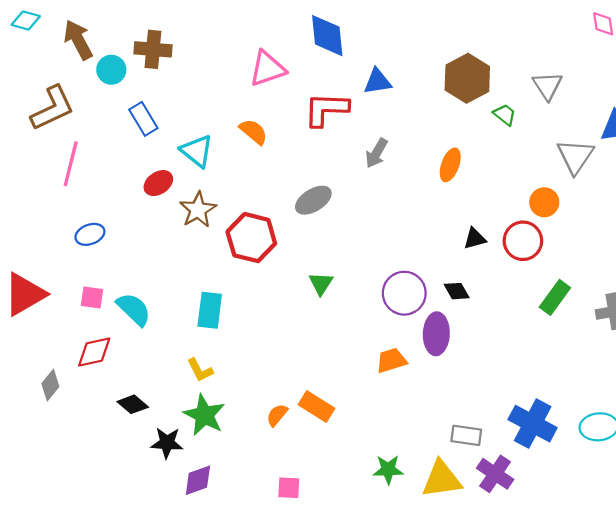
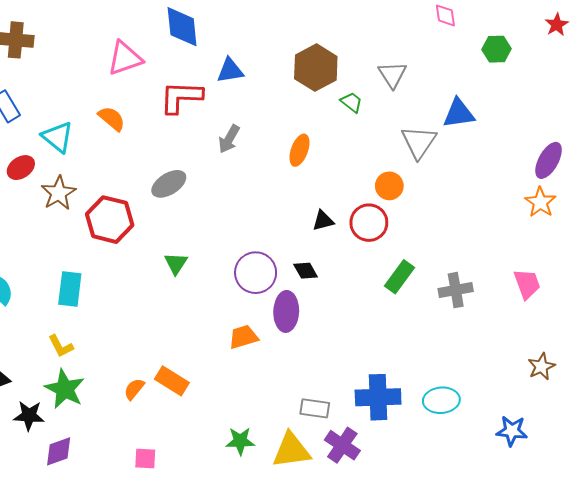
blue cross: (533, 424) -> (378, 397), turned -30

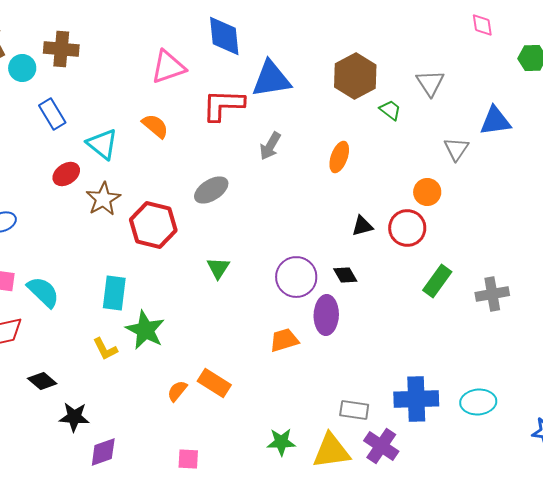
blue triangle: (230, 71) -> (271, 79), size x1.5
gray triangle: (419, 142) -> (456, 149), size x0.7
green star: (65, 389) -> (145, 330), moved

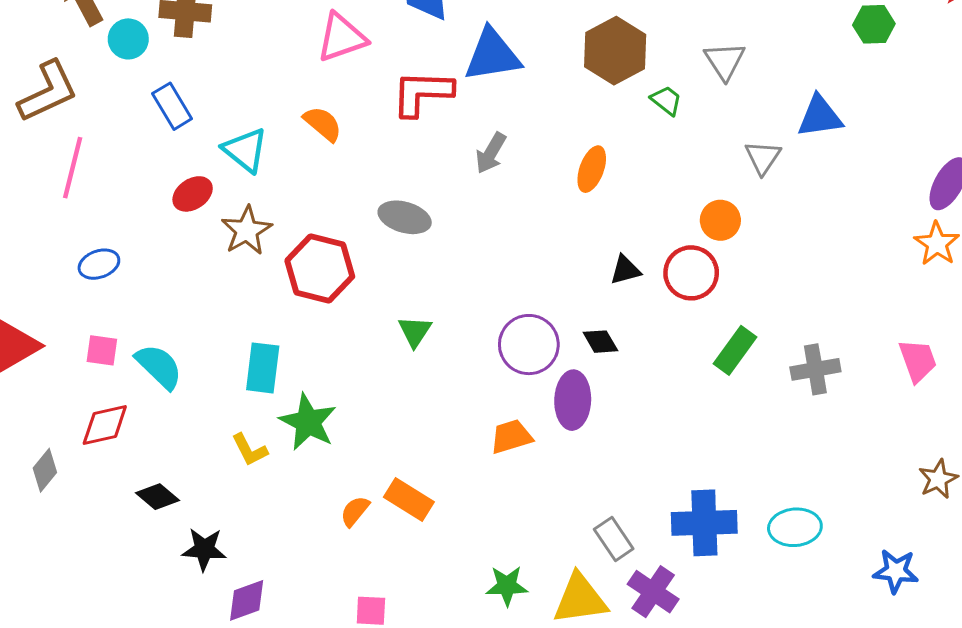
gray ellipse: (211, 190) -> (405, 217), turned 48
gray rectangle: (354, 410) -> (614, 539), turned 48

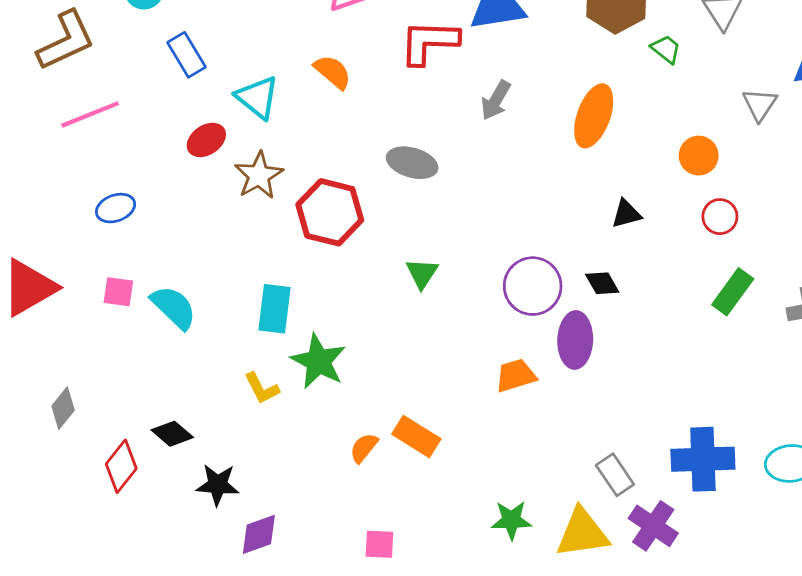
pink line: (73, 168) -> (90, 114), turned 54
orange ellipse: (592, 169) -> (594, 116), size x1.4
orange circle: (720, 220) -> (699, 156), moved
red circle: (691, 273) -> (720, 217), moved, size x0.7
red diamond: (105, 425) -> (121, 466), moved, turned -39

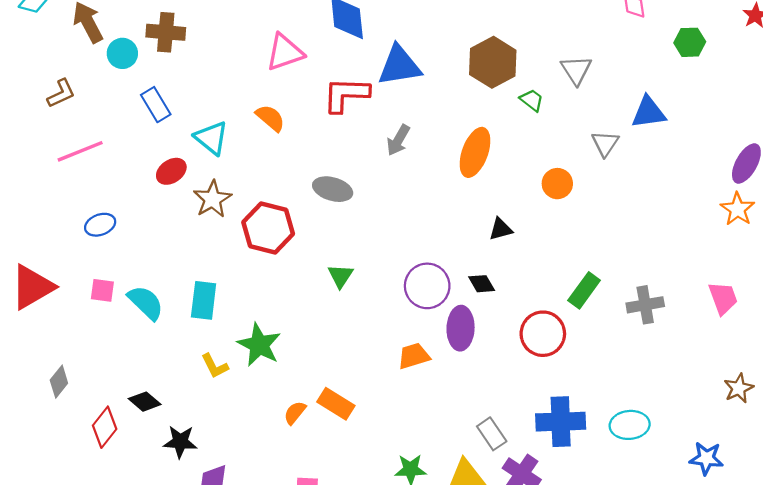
brown L-shape: (66, 41) -> (61, 93), size x0.6
red circle: (720, 217) -> (543, 334), moved, size x1.6
cyan rectangle: (274, 309) -> (204, 300), moved

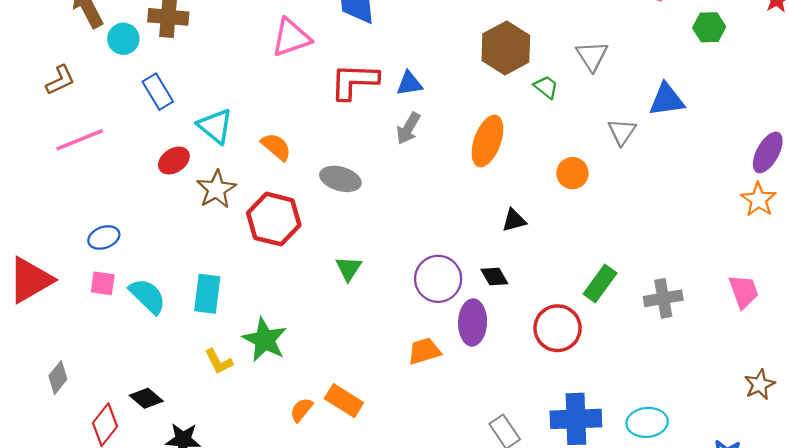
blue triangle: (399, 66) -> (409, 84), moved, size x0.6
orange semicircle: (270, 118) -> (276, 147), moved
blue ellipse: (100, 225) -> (104, 237), moved

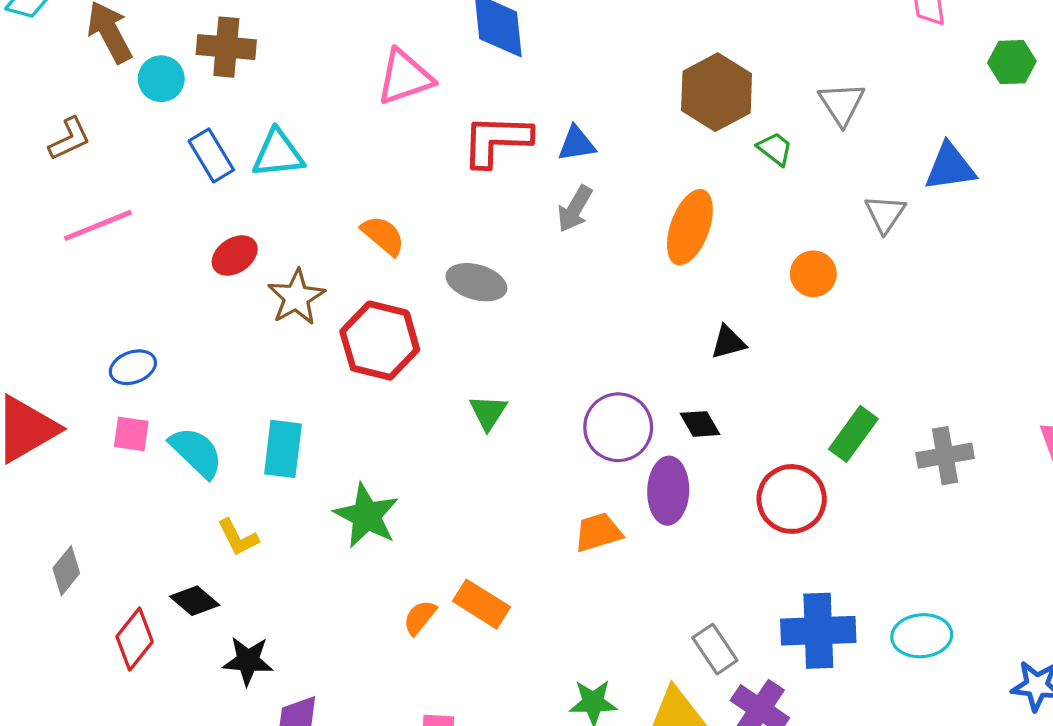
cyan triangle: (215, 126) -> (278, 154), moved, turned -45
yellow L-shape: (219, 362) -> (238, 537), moved

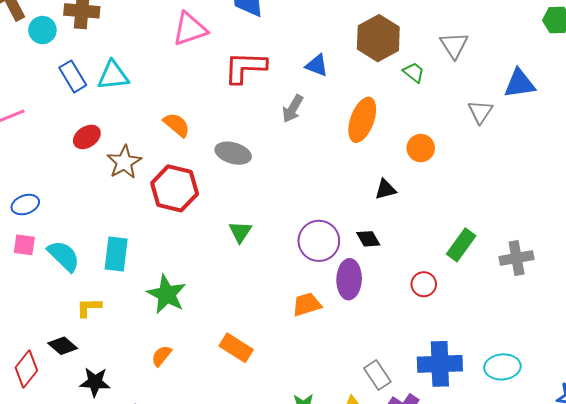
blue triangle: (576, 144) -> (317, 65), moved, turned 30
orange circle: (813, 274) -> (421, 148), moved
red circle: (792, 499) -> (424, 284), size x0.6
yellow L-shape: (238, 537) -> (89, 307), turned 116
orange semicircle: (420, 617) -> (161, 356), moved

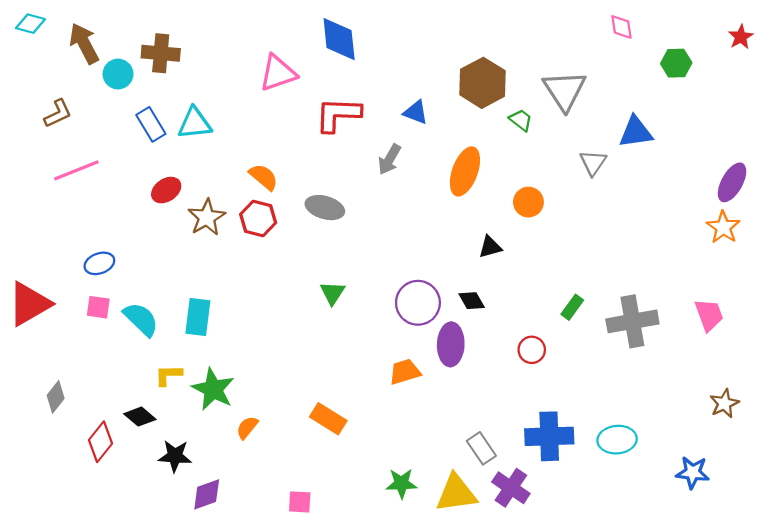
gray triangle: (454, 45) -> (565, 90), size x1.4
red hexagon: (175, 188) -> (258, 219), moved, size x0.7
green rectangle: (461, 245) -> (572, 307), size x0.7
gray cross: (517, 258) -> (632, 321), size x1.4
green star: (167, 294) -> (213, 389), moved

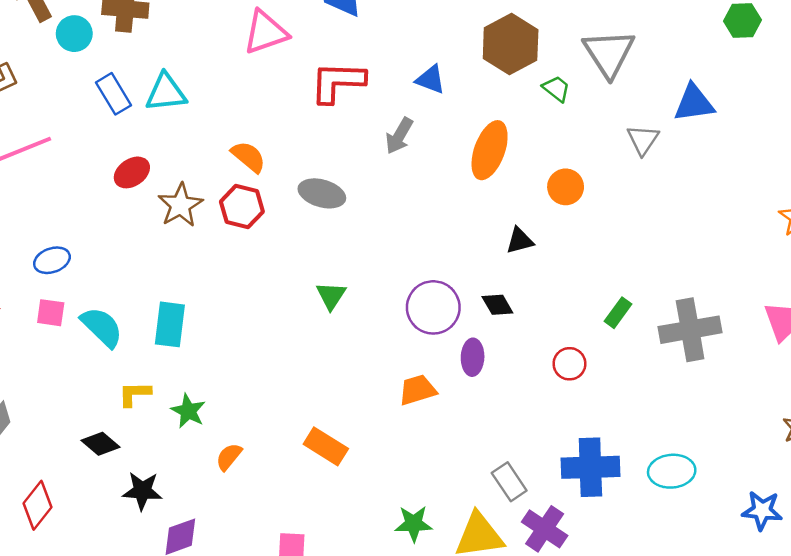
purple ellipse: (451, 344) -> (473, 357), size x0.7
green star: (213, 389) -> (188, 411), size x0.7
red diamond: (100, 442) -> (38, 505), moved

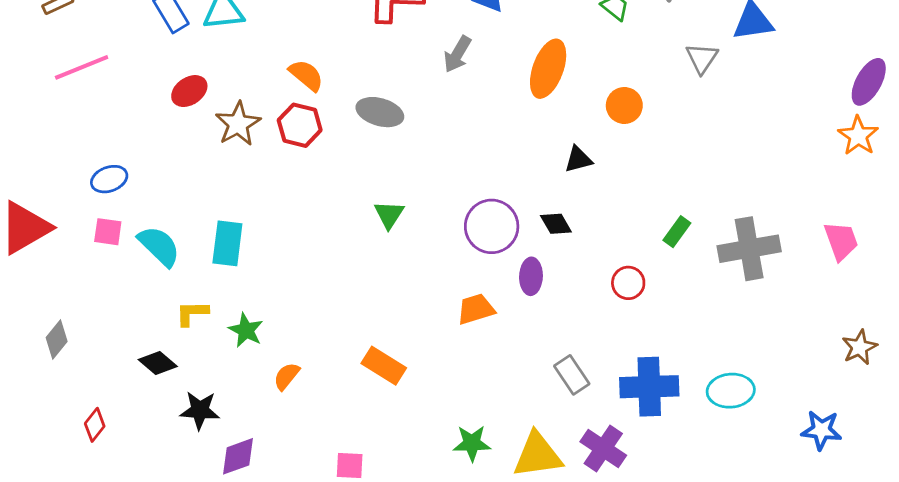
gray rectangle: (509, 482) -> (572, 375), moved
red diamond: (38, 505) -> (95, 425), size x0.7

